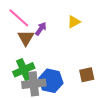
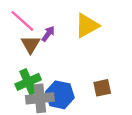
yellow triangle: (74, 22) -> (87, 26), size x1.6

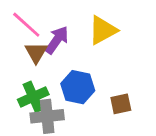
purple arrow: (48, 34) -> (57, 40), size x1.5
blue hexagon: (60, 95) -> (78, 87), moved

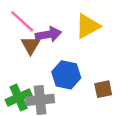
purple arrow: (57, 40) -> (48, 34), turned 45
green cross: (33, 97) -> (19, 98), moved

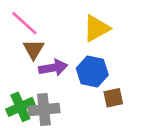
purple arrow: (48, 34) -> (53, 68), moved
blue hexagon: (66, 75) -> (92, 72), moved

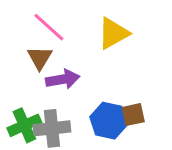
pink line: (24, 23) -> (49, 27), moved
blue hexagon: (92, 72) -> (109, 121), moved

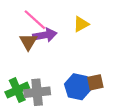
yellow triangle: (113, 33) -> (81, 24), size x0.7
purple arrow: (63, 79) -> (45, 35), moved

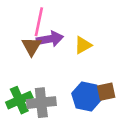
pink line: (35, 20) -> (39, 22), turned 60
yellow triangle: (81, 24) -> (83, 45), moved

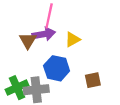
pink line: (39, 22) -> (49, 16), moved
blue hexagon: (87, 96) -> (57, 68), moved

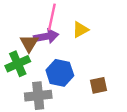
yellow triangle: (73, 39) -> (80, 30), moved
green cross: (17, 88) -> (18, 64), moved

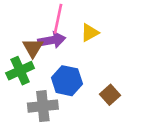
brown square: (99, 85) -> (110, 95), turned -30

